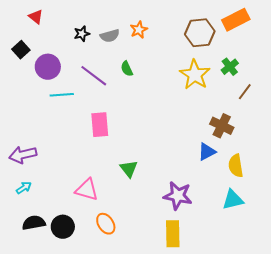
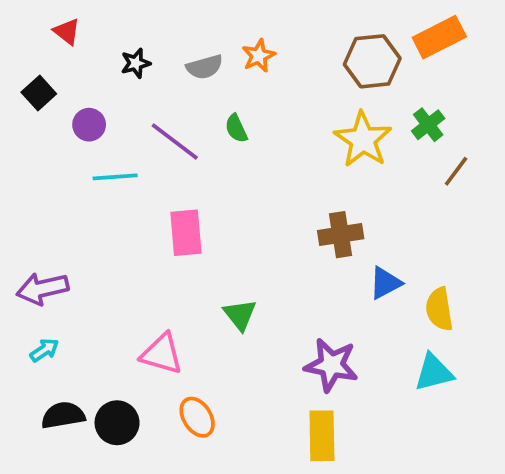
black star: (82, 34) -> (136, 63), moved
purple circle: (48, 67) -> (89, 125), size x0.7
brown cross: (222, 126) -> (341, 235), moved, turned -35

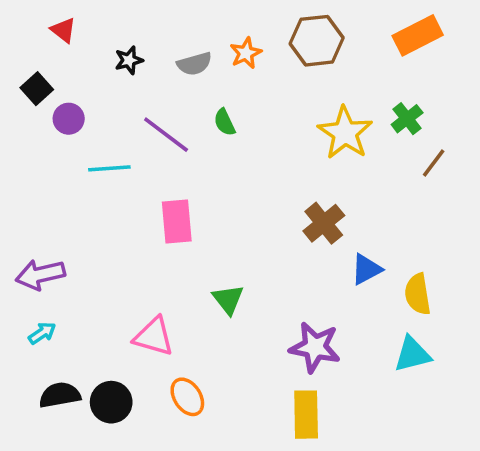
brown hexagon: (372, 61) -> (317, 41), moved
purple circle: (89, 125) -> (69, 119), moved
brown cross: (341, 235) -> (324, 223), turned -30

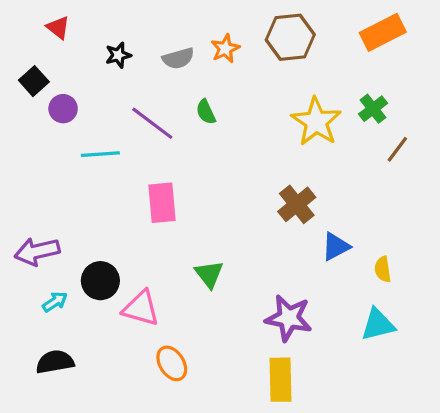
yellow semicircle: (418, 294) -> (383, 269), size x0.7
cyan arrow: (42, 333) -> (55, 302), moved
black circle: (111, 402) -> (100, 281), moved

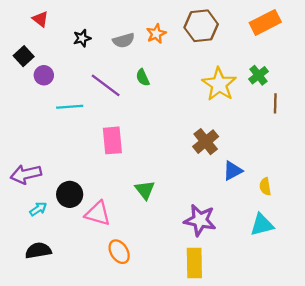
brown line: (397, 149) -> (275, 103), turned -36

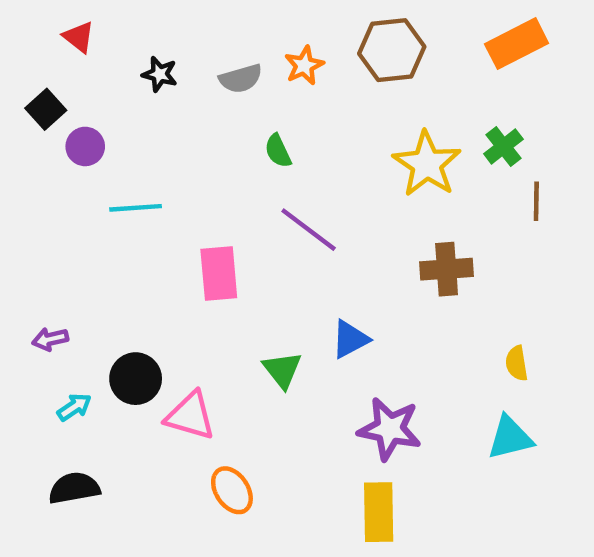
black star: (82, 38) -> (160, 74), turned 30
purple line: (106, 85) -> (309, 230), moved
brown cross: (206, 142) -> (447, 269), moved, turned 35
blue triangle: (233, 171) -> (350, 339), moved
purple arrow: (26, 174) -> (50, 339), size x0.6

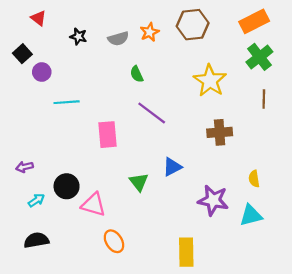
green cross: (503, 146) -> (259, 57), moved, size x1.4
purple star: (390, 429) -> (213, 200), moved

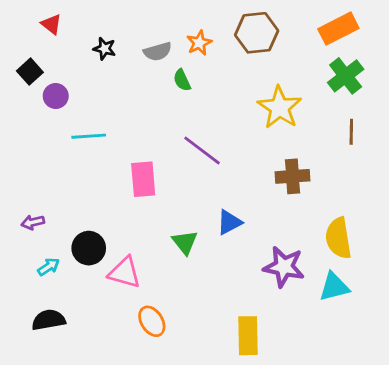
green semicircle: (137, 74) -> (182, 80), moved
yellow semicircle: (254, 179) -> (338, 238), size x1.8

